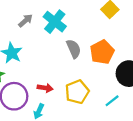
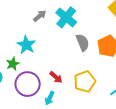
red arrow: (45, 88) -> (56, 77), turned 32

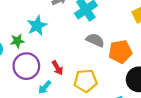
gray semicircle: (83, 42) -> (95, 40), turned -60

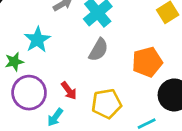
gray semicircle: (95, 40) -> (98, 50), moved, turned 102

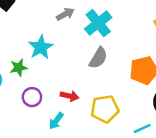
red arrow: (69, 91) -> (70, 96), turned -42
purple circle: (29, 93) -> (32, 97), size x0.6

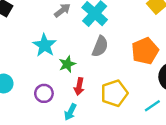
green star: (19, 68) -> (67, 64), moved
red arrow: (70, 96) -> (79, 87), turned 98

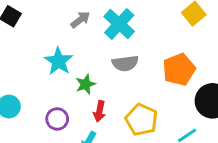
gray semicircle: (100, 46) -> (125, 63), turned 60
yellow pentagon: (114, 93) -> (141, 120), turned -30

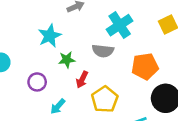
cyan cross: (119, 24) -> (120, 25), moved
red arrow: (99, 111) -> (82, 80), moved

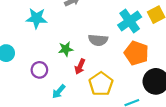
cyan cross: (120, 25) -> (130, 21), moved
cyan star: (50, 36) -> (36, 18), moved, turned 30
orange pentagon: (145, 66) -> (136, 53), turned 30

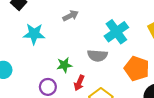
cyan cross: (130, 21) -> (116, 32), moved
purple circle: (39, 70) -> (48, 87), moved

